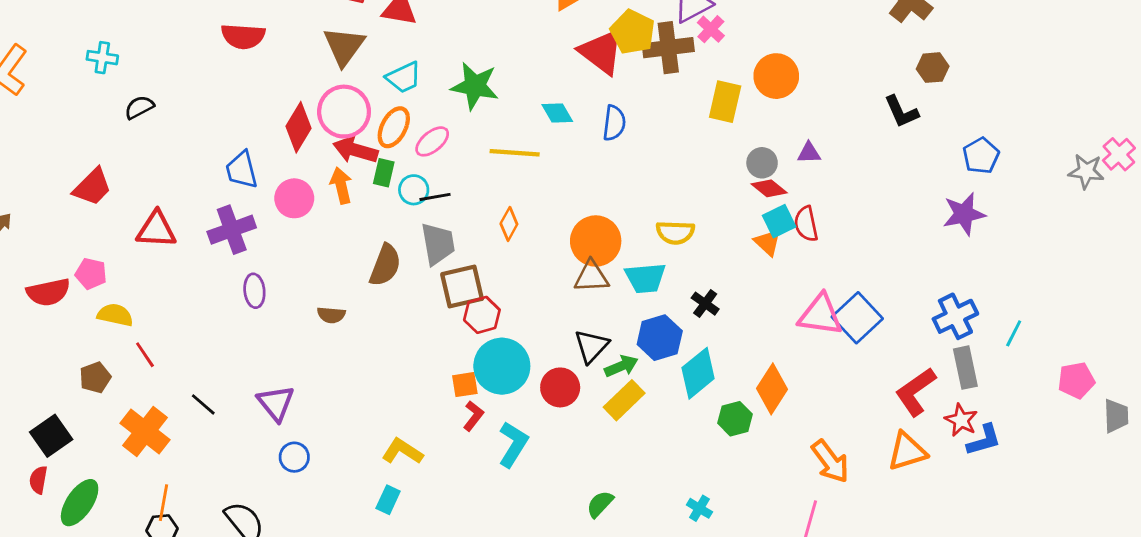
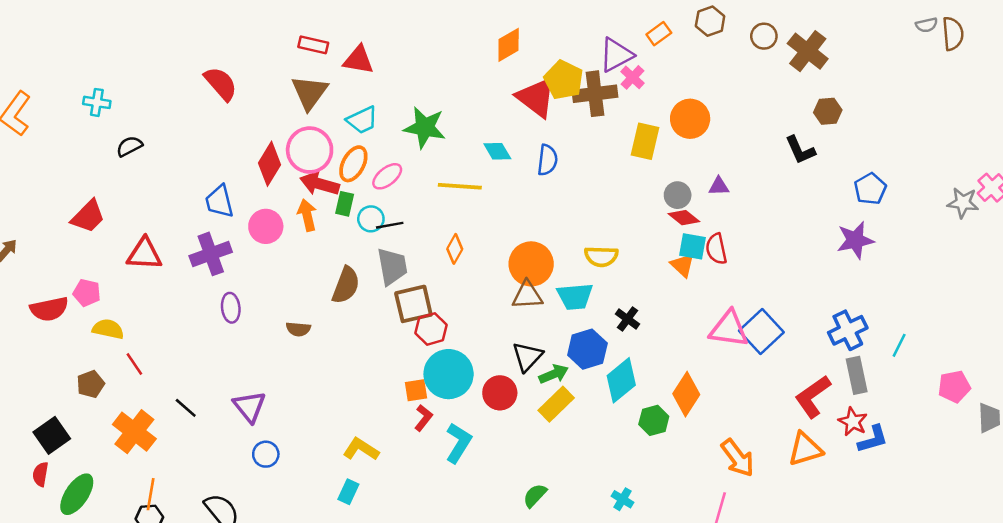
red semicircle: (243, 36) -> (221, 84), turned -135
cyan square: (779, 221) -> (693, 246), turned 36

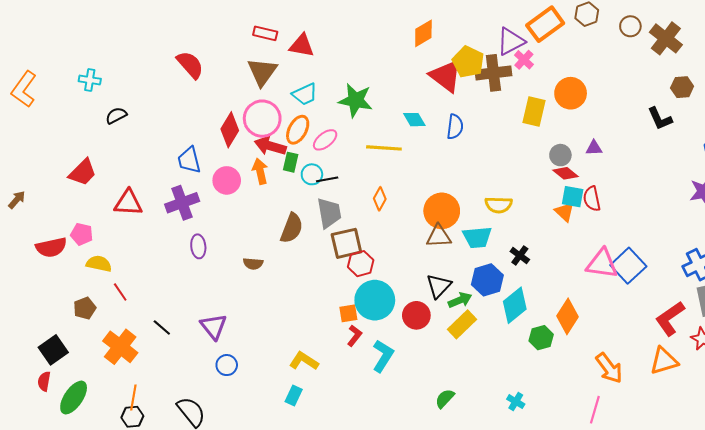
orange rectangle: (659, 34) -> (545, 24), size x1.8

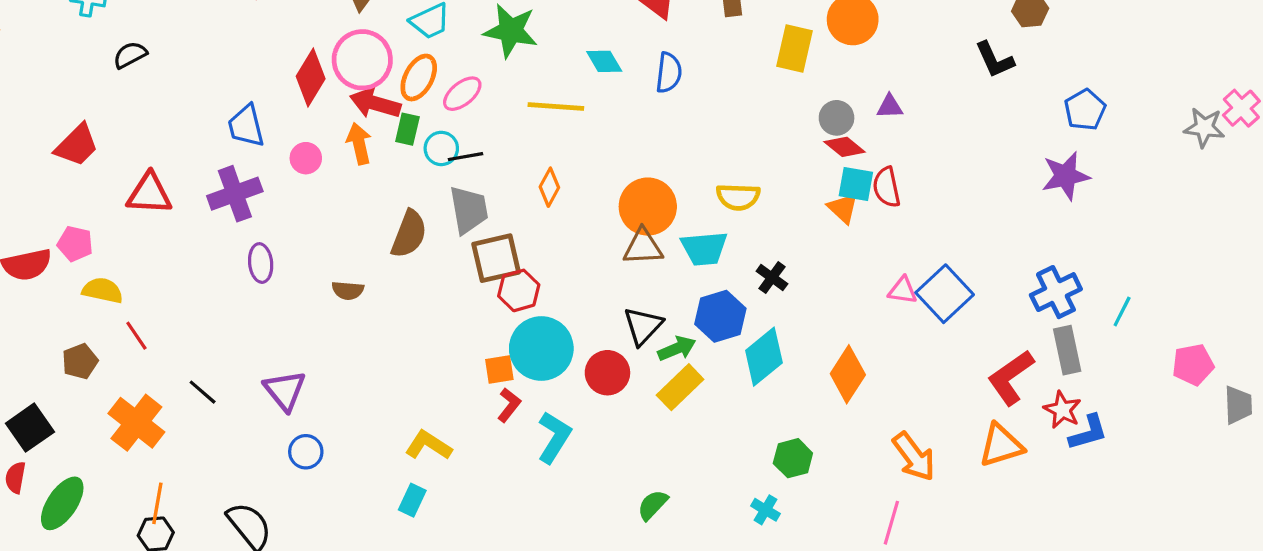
pink circle: (227, 180) -> (306, 158), size x0.7
pink triangle: (602, 264) -> (903, 290), size x0.6
green hexagon: (541, 338) -> (793, 458), moved

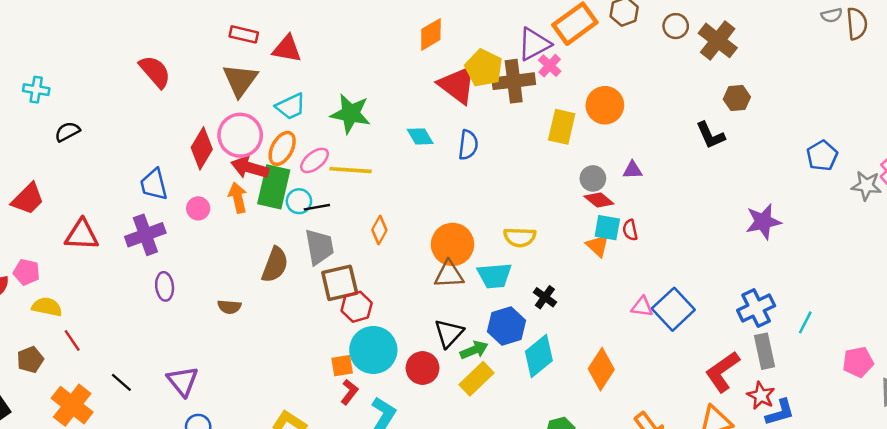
yellow line: (556, 107) -> (351, 170), moved
blue pentagon: (1085, 110) -> (822, 156), moved
green rectangle: (407, 129) -> (274, 187), size x1.8
red semicircle: (887, 187) -> (630, 230), size x0.7

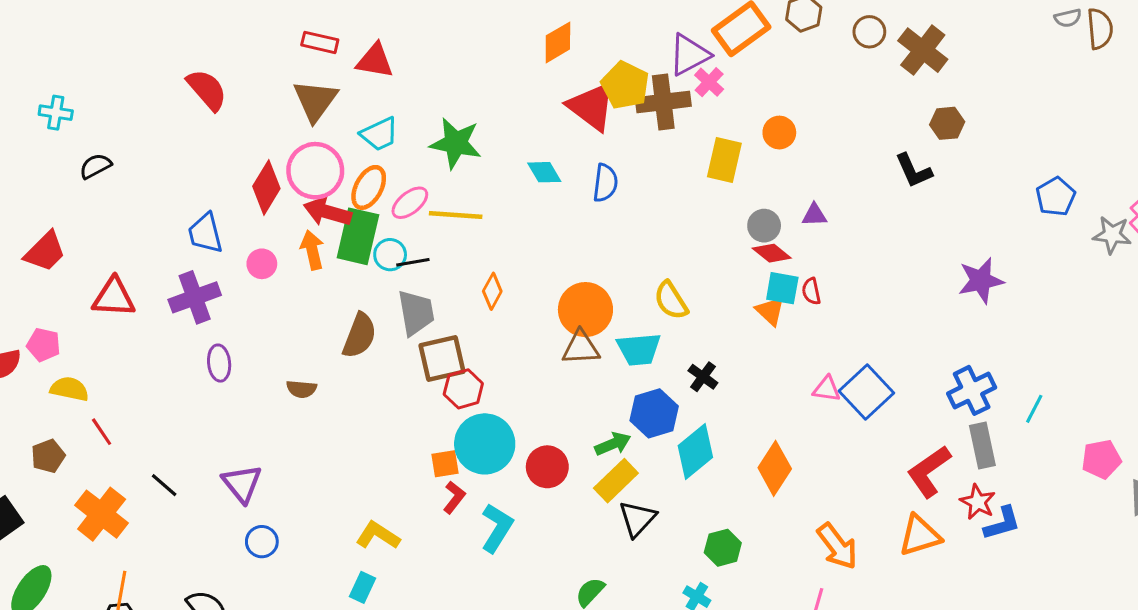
orange circle: (605, 105) -> (779, 133), size x0.7
yellow semicircle: (520, 237) -> (671, 300), turned 56
black triangle: (449, 333) -> (637, 519), moved

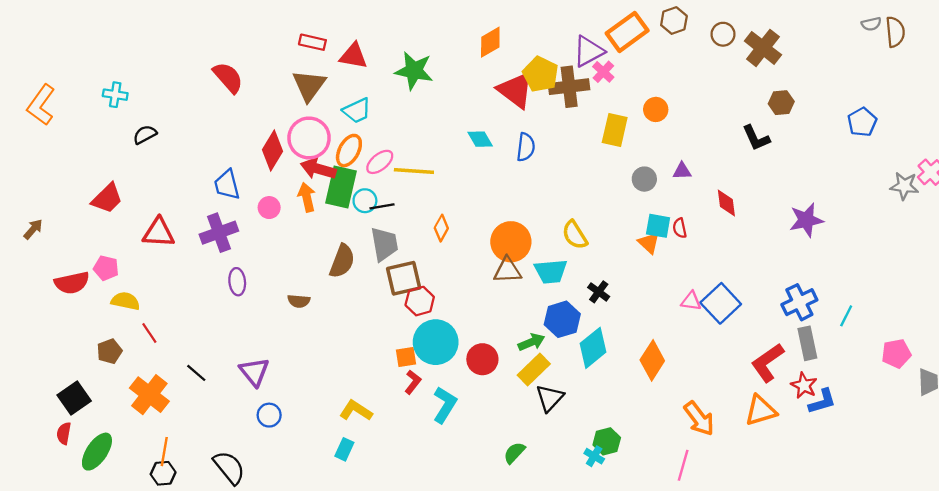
green star: (456, 143) -> (414, 71), moved
blue pentagon: (1056, 197) -> (862, 122), moved
red diamond: (772, 253) -> (726, 203), moved, turned 44
green hexagon: (723, 548) -> (607, 441), moved

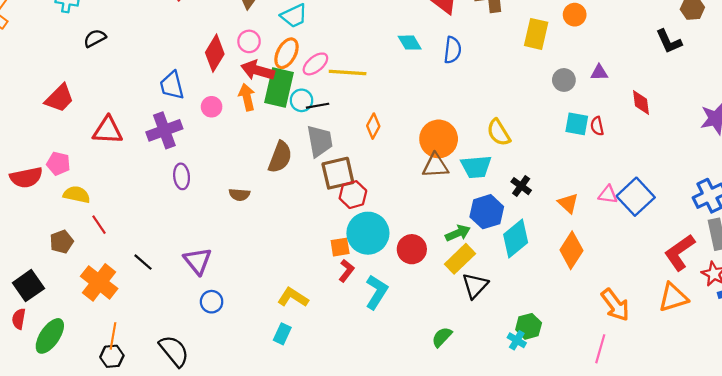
pink circle: (309, 138) -> (249, 41), size x0.6
orange triangle: (649, 243) -> (568, 203), moved

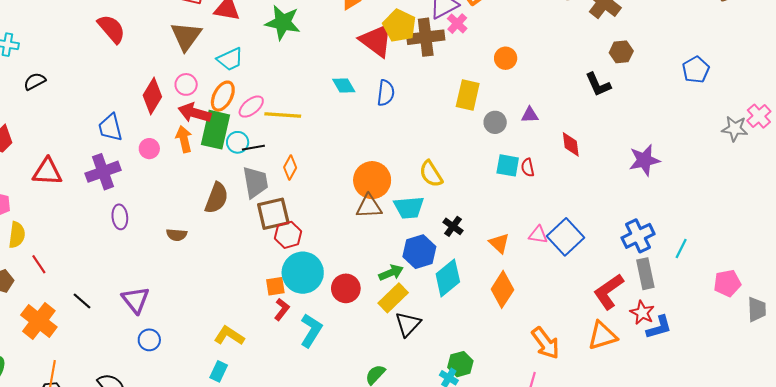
yellow rectangle: (536, 34) -> (468, 95), moved
orange diamond: (373, 126) -> (290, 168), moved
yellow semicircle: (77, 195) -> (17, 235), turned 85

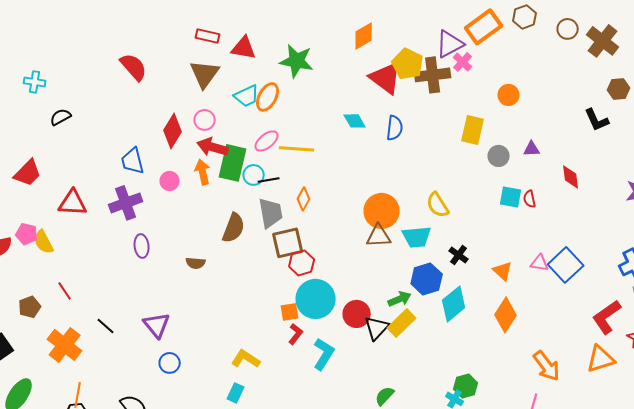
orange ellipse: (223, 96) -> (268, 97), moved
yellow semicircle: (17, 235) -> (44, 242), moved, turned 145
black triangle: (408, 324) -> (377, 328), moved

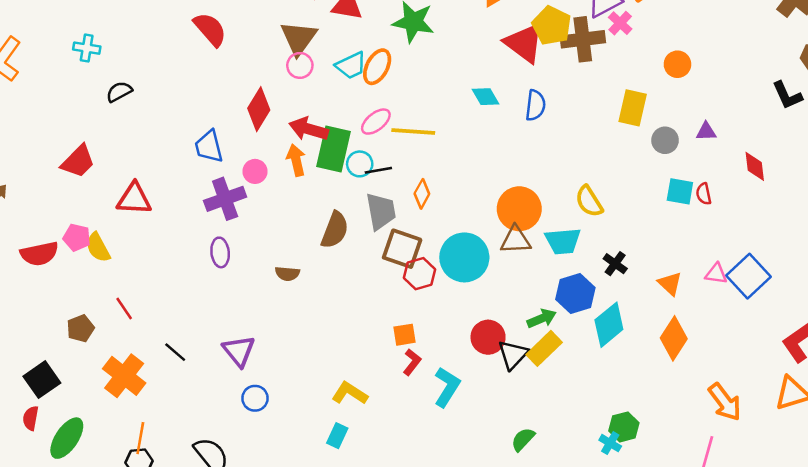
pink circle: (205, 120) -> (300, 65), moved
purple cross: (126, 203) -> (225, 199), moved
brown square: (288, 243) -> (402, 249), turned 32
cyan circle: (316, 299) -> (464, 257), moved

